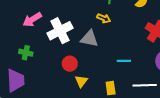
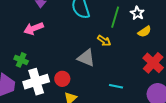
white cross: (60, 31) -> (36, 82), moved

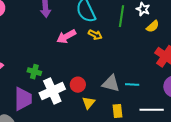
pink arrow: (34, 28) -> (66, 36), moved
yellow arrow: (104, 41) -> (95, 35), moved
gray triangle: (86, 58) -> (111, 83), moved

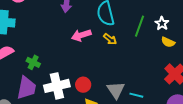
yellow semicircle: (153, 26) -> (168, 42), turned 56
green cross: (34, 72) -> (33, 62), moved
gray triangle: (111, 83) -> (116, 90), turned 30

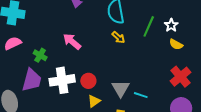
pink arrow: (81, 35) -> (72, 41), moved, turned 54

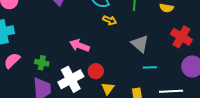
pink arrow: (72, 41) -> (79, 45), moved
gray triangle: (121, 88) -> (140, 44), moved

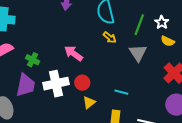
gray triangle: (140, 44) -> (138, 53), moved
cyan line: (150, 67) -> (121, 92), moved

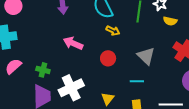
pink arrow: (74, 53) -> (73, 43), moved
gray triangle: (138, 53) -> (146, 56), moved
red circle: (82, 83) -> (108, 58), moved

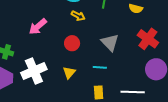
pink arrow: (73, 43) -> (38, 27), turned -66
yellow triangle: (108, 99) -> (69, 72), moved

